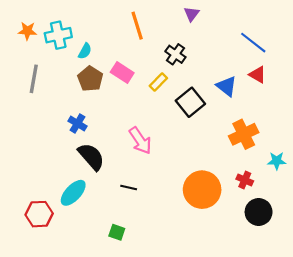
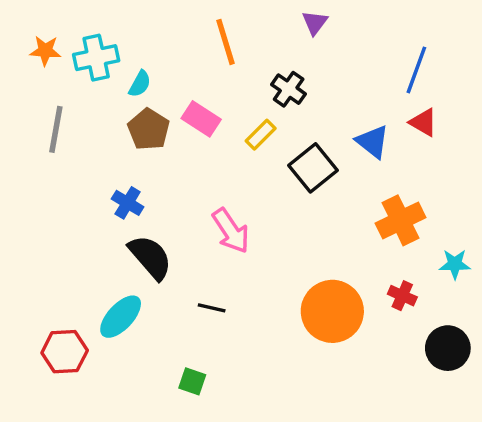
blue line: (253, 43) -> (416, 70), turned 72
black circle: (259, 212) -> (448, 348), moved

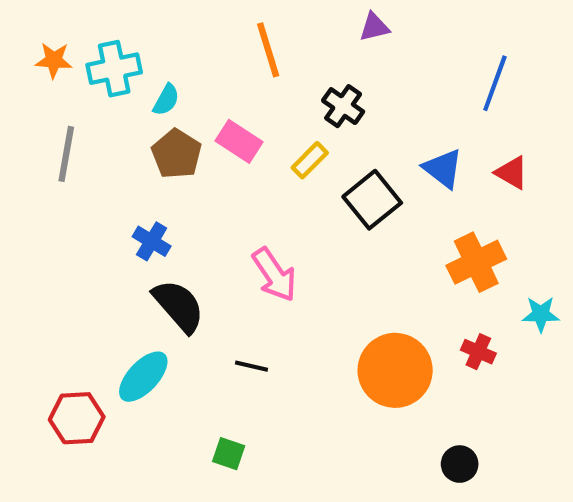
purple triangle: (315, 23) -> (374, 27), turned 40
red triangle: (423, 122) -> (512, 173), moved
black circle: (448, 348) -> (460, 464), moved, size x0.7

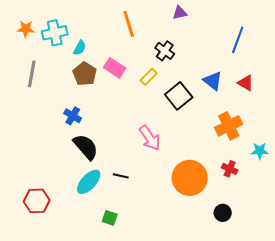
pink arrow: (274, 275) -> (150, 138), moved
cyan ellipse: (143, 377) -> (89, 182), moved
black circle: (460, 464) -> (223, 213), moved

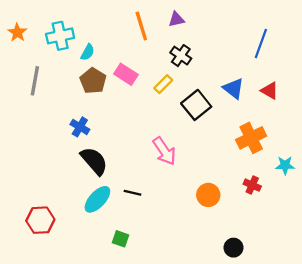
purple triangle: (180, 13) -> (176, 19), moved
orange star: (26, 29) -> (17, 33), moved, turned 30
orange circle: (190, 178) -> (208, 195), size x0.6
black circle: (223, 213) -> (234, 248), moved

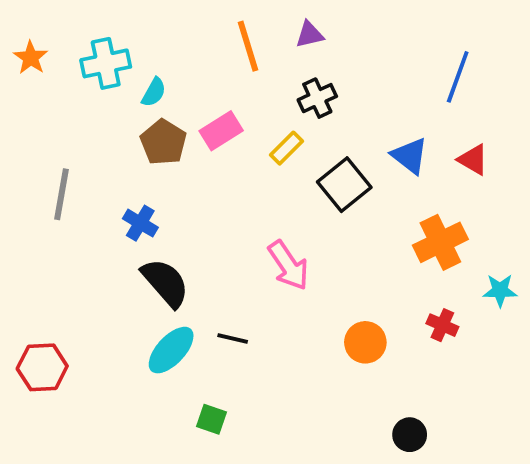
black cross: (181, 56) -> (317, 98), turned 30
pink rectangle: (126, 74) -> (221, 131), turned -65
gray line: (35, 81) -> (61, 194), moved
red hexagon: (40, 220) -> (42, 367), moved

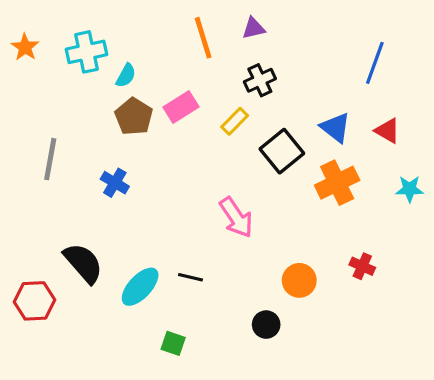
orange cross: (440, 242) -> (337, 183), moved
black semicircle: (165, 283) -> (83, 263), moved
cyan star: (500, 290) -> (410, 189), moved
black circle: (410, 435) -> (266, 325), moved

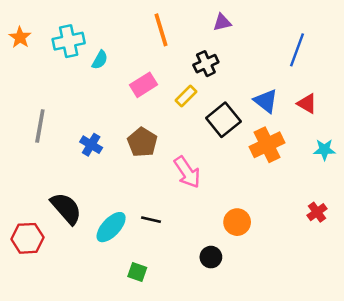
purple triangle: (254, 28) -> (222, 22), moved
brown pentagon: (134, 117) -> (142, 142), moved
red cross: (362, 266) -> (317, 212), moved, turned 30

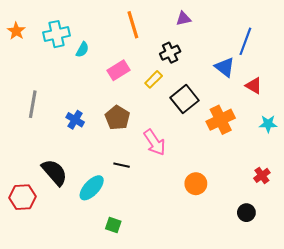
blue triangle: (266, 101) -> (225, 67), moved
black line: (151, 220) -> (122, 165), moved
black circle: (211, 257) -> (246, 213), moved

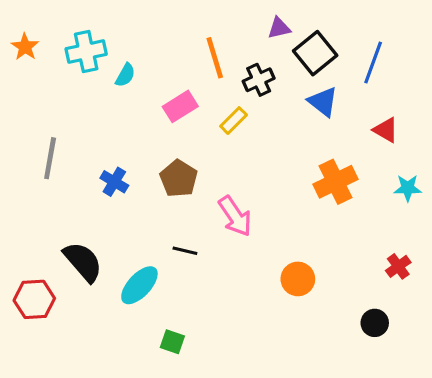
orange line: (133, 25) -> (215, 58), moved
blue triangle: (225, 67) -> (323, 102), moved
black square: (184, 99) -> (315, 53), moved

